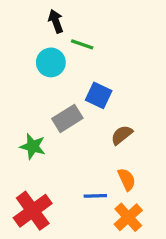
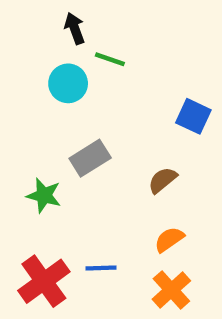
blue square: (99, 95) -> (193, 116), moved
orange semicircle: (127, 179) -> (169, 239), turned -100
blue line: (95, 196) -> (101, 268), moved

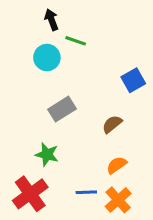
blue square: (193, 116) -> (133, 80), turned 35
green star: (44, 195) -> (47, 154), moved
blue line: (101, 268) -> (86, 192), moved

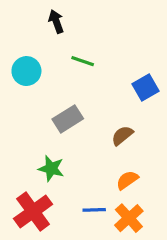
green line: (76, 41) -> (83, 61), moved
cyan circle: (47, 58) -> (26, 71), moved

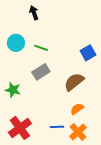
green line: (83, 61) -> (41, 48), moved
brown semicircle: (122, 135) -> (74, 82), size x1.5
green star: (51, 169) -> (13, 90), moved

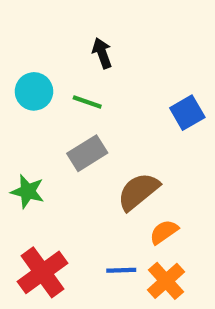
black arrow: (34, 13) -> (102, 53), moved
brown semicircle: (74, 82) -> (138, 191), moved

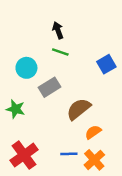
cyan circle: (34, 91) -> (26, 68), moved
green line: (87, 102) -> (60, 52), moved

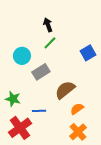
green line: (60, 52) -> (50, 43), turned -64
green star: (16, 109) -> (13, 99), moved
blue line: (69, 154) -> (39, 111), moved

